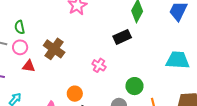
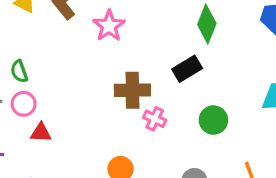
brown cross: (54, 49) -> (132, 90), moved, turned -30
green circle: (134, 86) -> (213, 120), moved

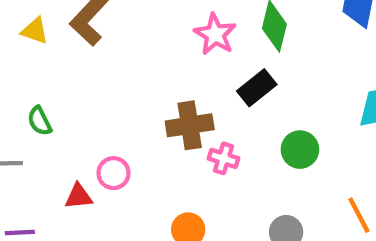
pink star: (109, 26) -> (215, 34), moved
pink circle: (24, 104) -> (113, 173), moved

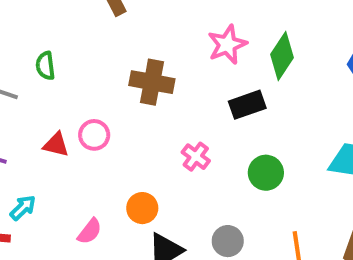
brown cross: (190, 125) -> (152, 82), moved

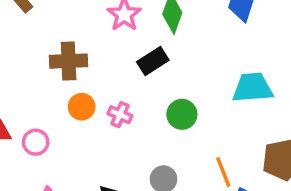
pink circle: (94, 135) -> (36, 142), moved
orange circle: (142, 208) -> (82, 107), moved

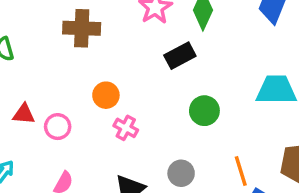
brown cross: (69, 61) -> (82, 28), moved
pink cross: (120, 115) -> (126, 128), moved

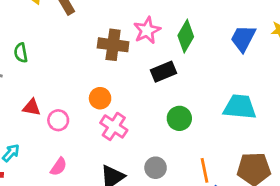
brown cross: (82, 28) -> (113, 45), moved
pink cross: (126, 128) -> (114, 126), size x1.4

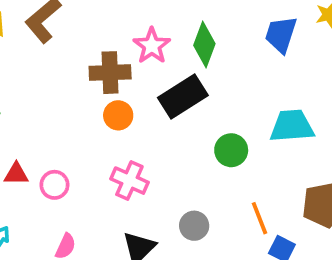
black rectangle: (164, 72) -> (183, 97), size x1.4
orange circle: (100, 98) -> (118, 115), moved
green circle: (179, 118) -> (231, 150), moved

